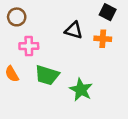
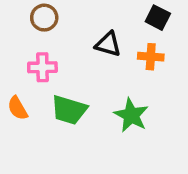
brown circle: (17, 17) -> (44, 18), moved
green star: (81, 90) -> (131, 115), moved

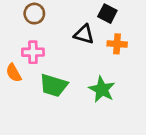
black square: (158, 18) -> (107, 14), moved
orange semicircle: (18, 108) -> (14, 73), moved

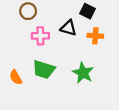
pink cross: (33, 52) -> (40, 36), moved
orange semicircle: (14, 73) -> (16, 77), moved

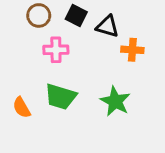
black square: (88, 11) -> (76, 15), moved
black triangle: (68, 28) -> (107, 26), moved

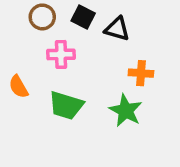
orange cross: (132, 50) -> (141, 73), moved
orange semicircle: (22, 108) -> (18, 87), moved

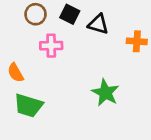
orange cross: (141, 73) -> (137, 41), moved
green trapezoid: (66, 105) -> (28, 106), moved

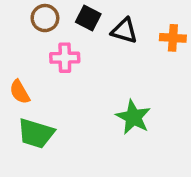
orange cross: (137, 41) -> (173, 38), moved

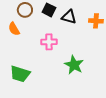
pink cross: (65, 58) -> (49, 42), moved
orange semicircle: (20, 92) -> (14, 29), moved

